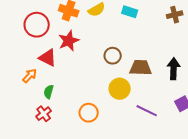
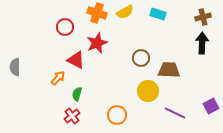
red circle: (37, 25) -> (65, 27), size x0.7
black arrow: (174, 69) -> (202, 43), moved

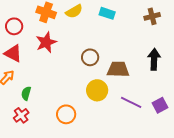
black arrow: (202, 43) -> (154, 59), moved
red triangle: (76, 60) -> (13, 53), moved
purple line: (175, 113) -> (131, 102), moved

